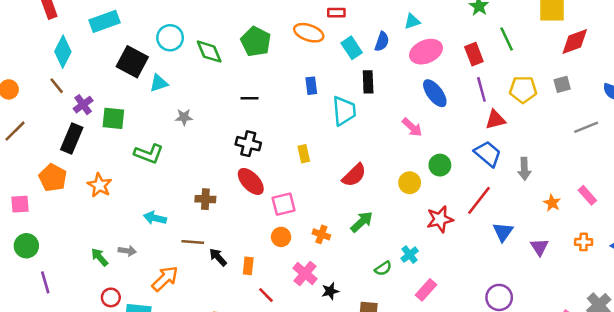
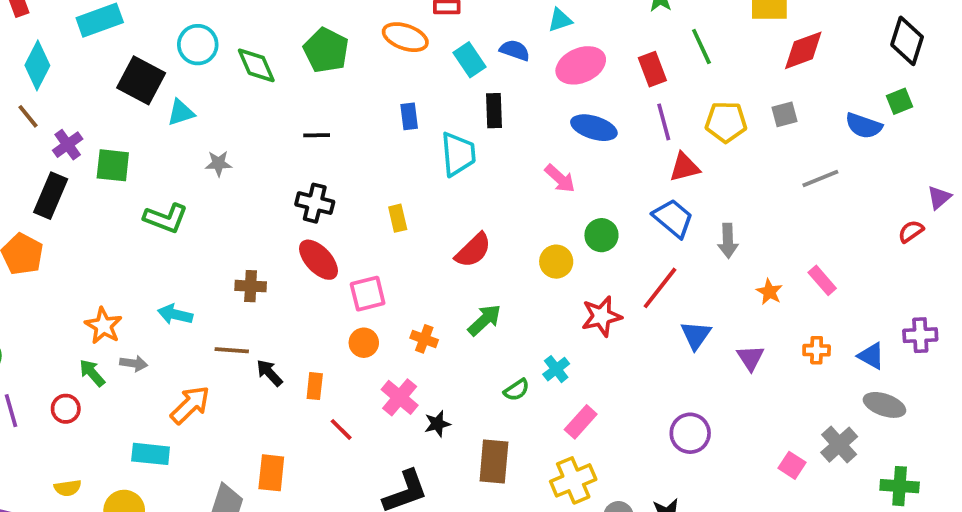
blue semicircle: (382, 42) -> (515, 50), turned -90
blue ellipse: (435, 93) -> (594, 128), turned -36
orange star: (99, 185) -> (103, 326), moved
red circle: (111, 297) -> (66, 409), moved

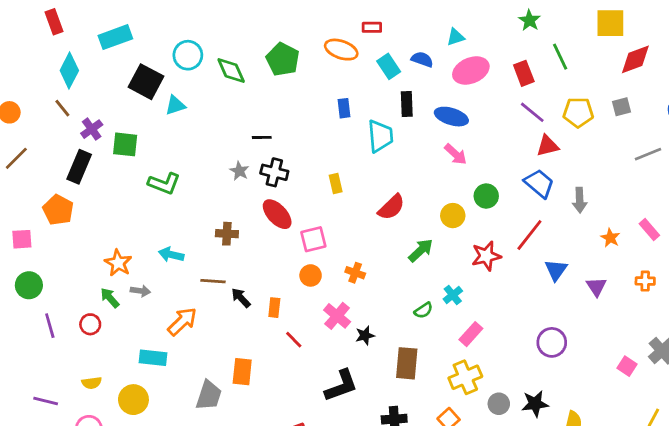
purple line: (664, 122) -> (532, 112), turned -36
blue ellipse: (594, 128) -> (451, 117), moved
black line: (317, 135) -> (262, 137), moved
gray star: (219, 163) -> (239, 171), moved, turned 30
green arrow: (485, 320) -> (421, 250), moved

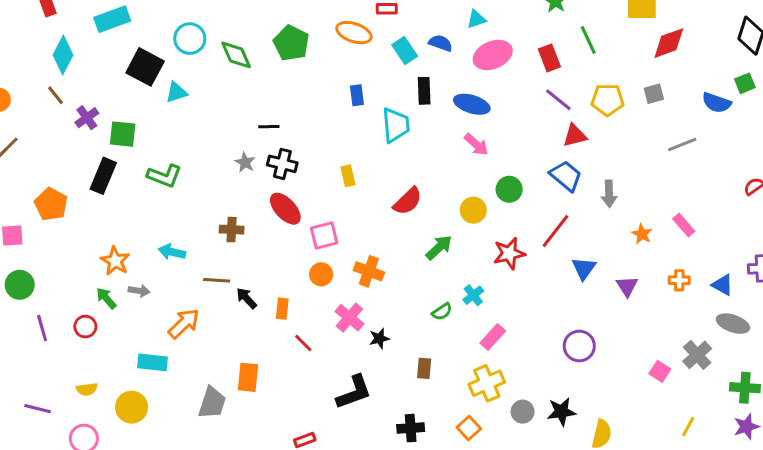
black rectangle: (79, 167) -> (103, 176), moved
orange cross: (355, 273) -> (369, 271), size x1.4
brown rectangle: (407, 363) -> (424, 368), size x0.6

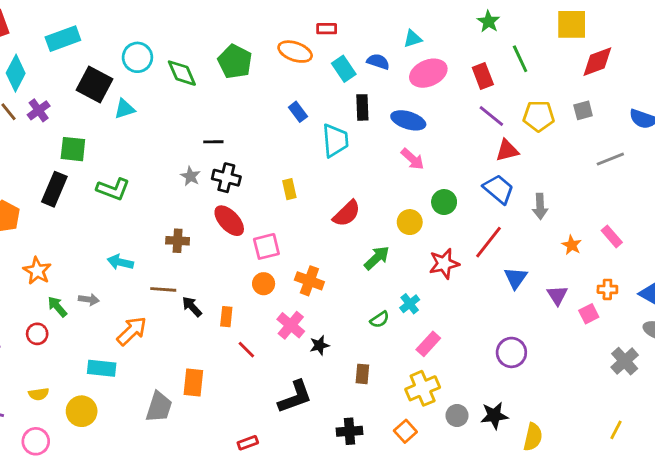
blue rectangle: (357, 95) -> (298, 112), turned -30
purple cross: (87, 118) -> (39, 110), moved
orange star: (115, 261) -> (37, 271), moved
pink square: (660, 371) -> (589, 314), moved, turned 30

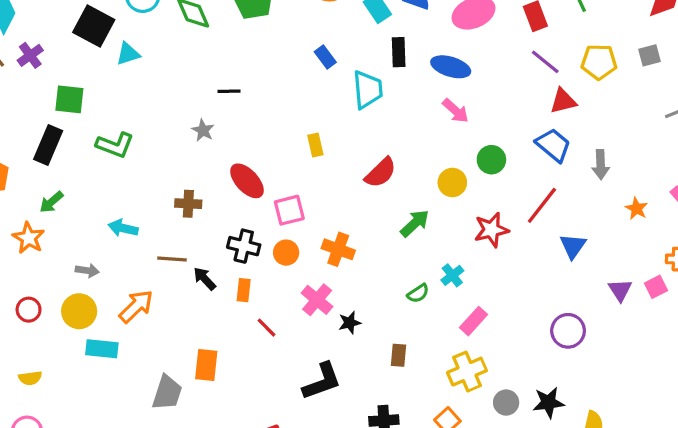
black cross: (226, 178) -> (244, 246), moved
purple triangle: (557, 295) -> (620, 290), moved
green arrow: (57, 307) -> (51, 202), moved, turned -90
yellow circle: (82, 411) -> (79, 311), moved

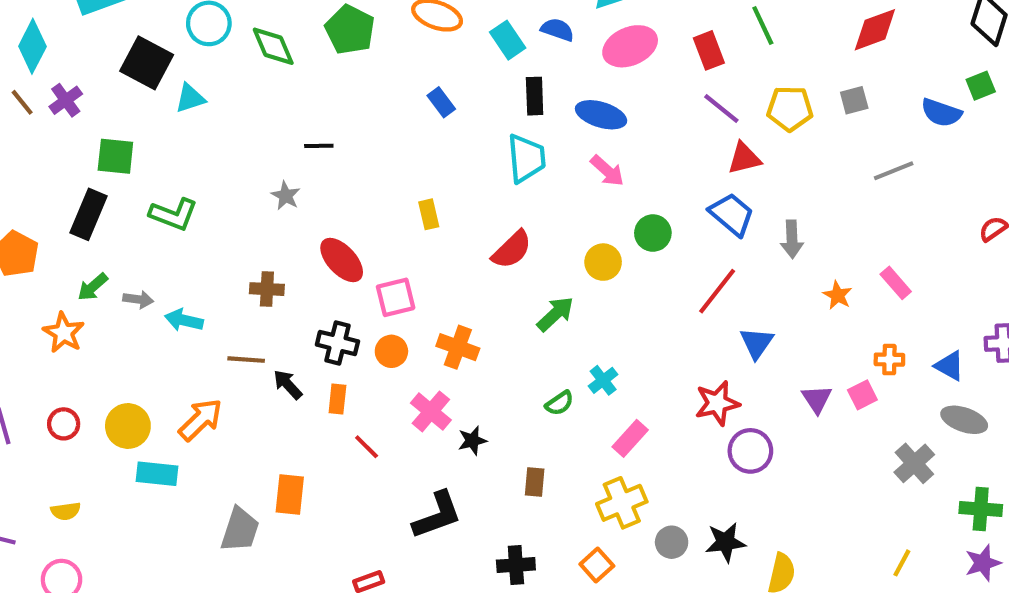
cyan trapezoid: (368, 90) -> (526, 158), moved
red star: (491, 230) -> (717, 403), moved
gray arrow: (87, 271) -> (138, 299), moved

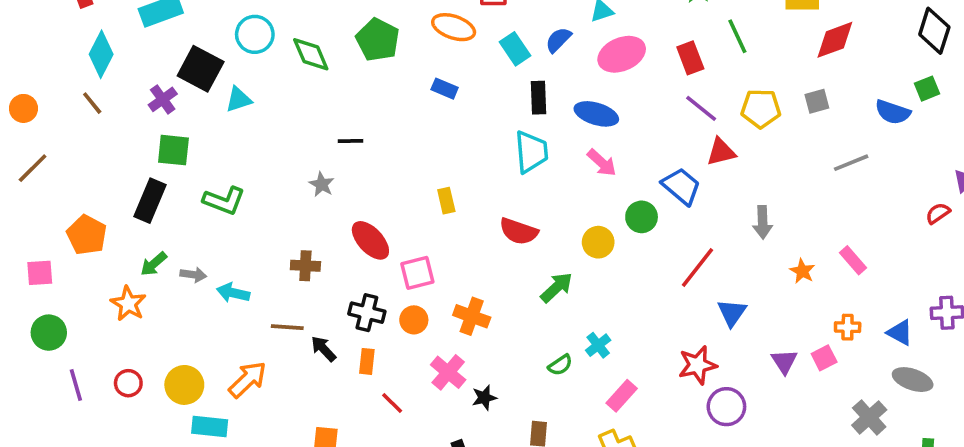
blue semicircle: (557, 30) -> (558, 40), turned -64
purple cross: (66, 100) -> (163, 99), moved
blue rectangle: (441, 102) -> (445, 89), moved, turned -30
blue trapezoid: (732, 214) -> (681, 186), moved
red semicircle: (512, 250) -> (519, 231), turned 63

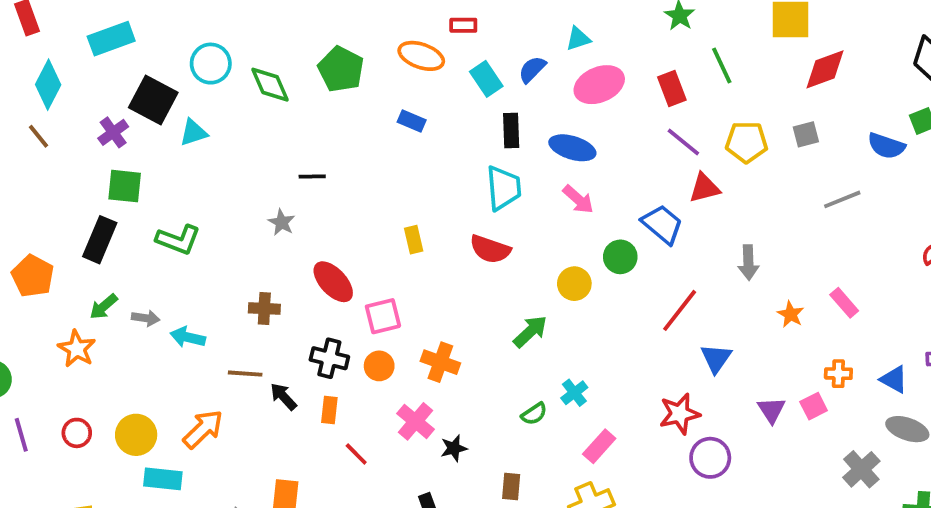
red semicircle: (519, 231) -> (490, 249), moved

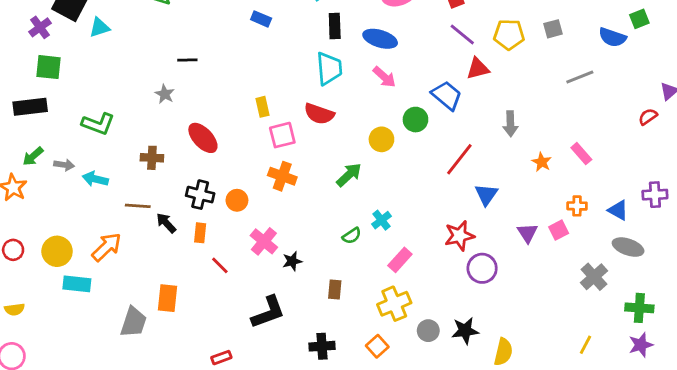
black rectangle: (100, 240) -> (30, 107), turned 60
green L-shape: (178, 240) -> (98, 124), moved
pink square: (383, 316) -> (282, 135), moved
orange cross: (440, 362) -> (282, 176), moved

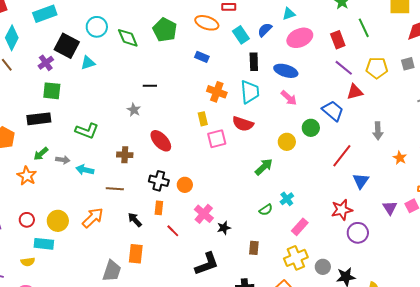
orange cross: (282, 176) -> (217, 92), moved
black arrow: (166, 223) -> (135, 220), moved
cyan rectangle: (77, 284) -> (44, 244), moved
gray circle: (428, 331) -> (323, 267), moved

